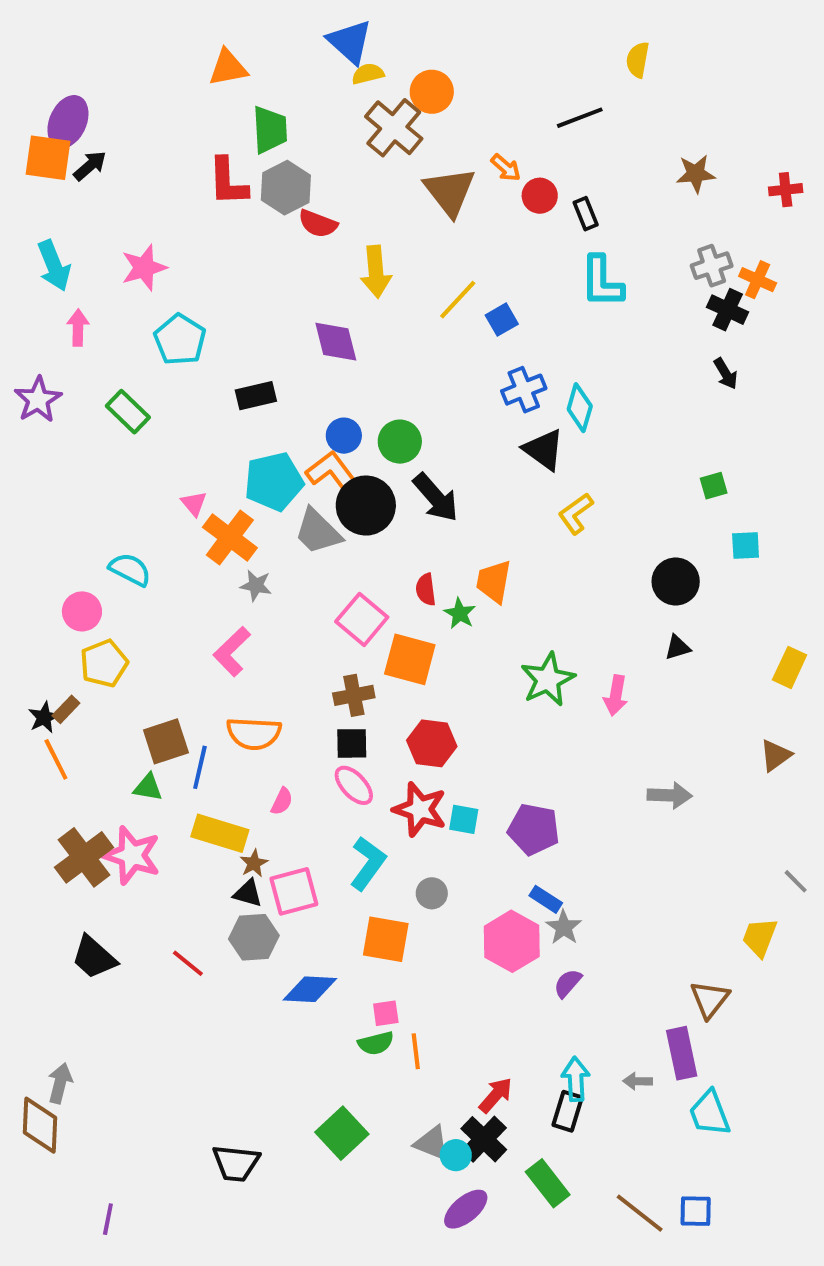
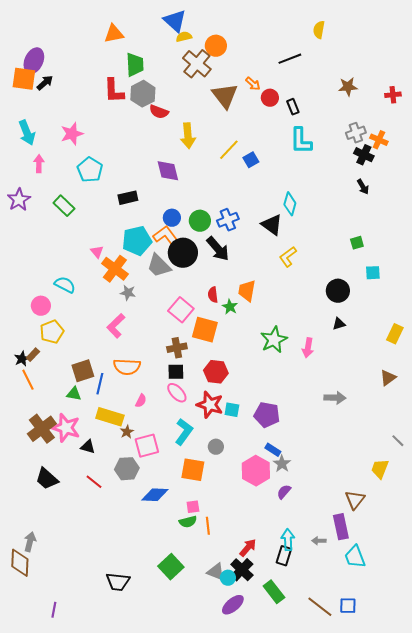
blue cross: (524, 390) -> (228, 220), moved
black triangle: (248, 893) -> (88, 447), moved

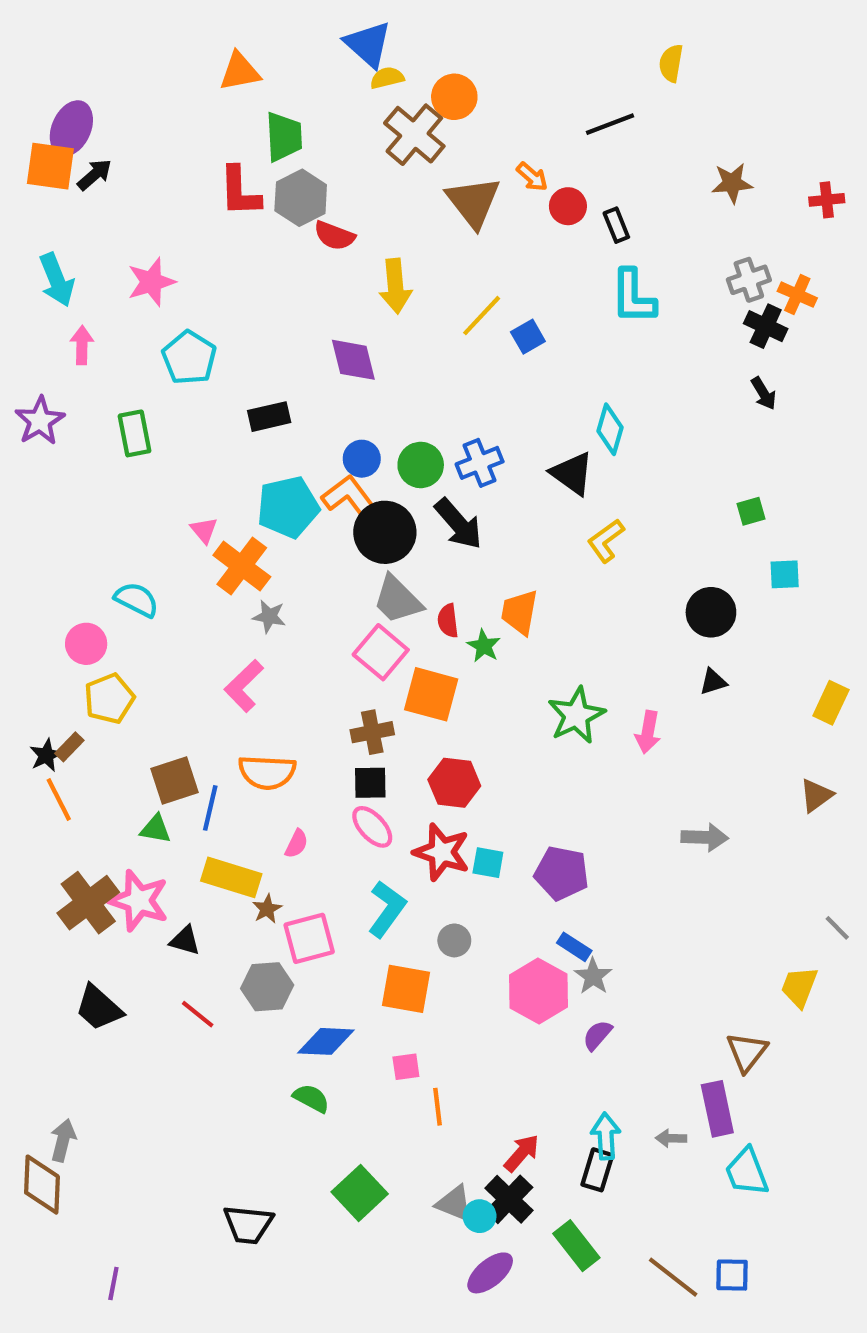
green rectangle: (64, 206) -> (135, 433), turned 35
gray trapezoid: (159, 266) -> (398, 600), moved
green semicircle: (188, 522) -> (311, 1098), moved, turned -138

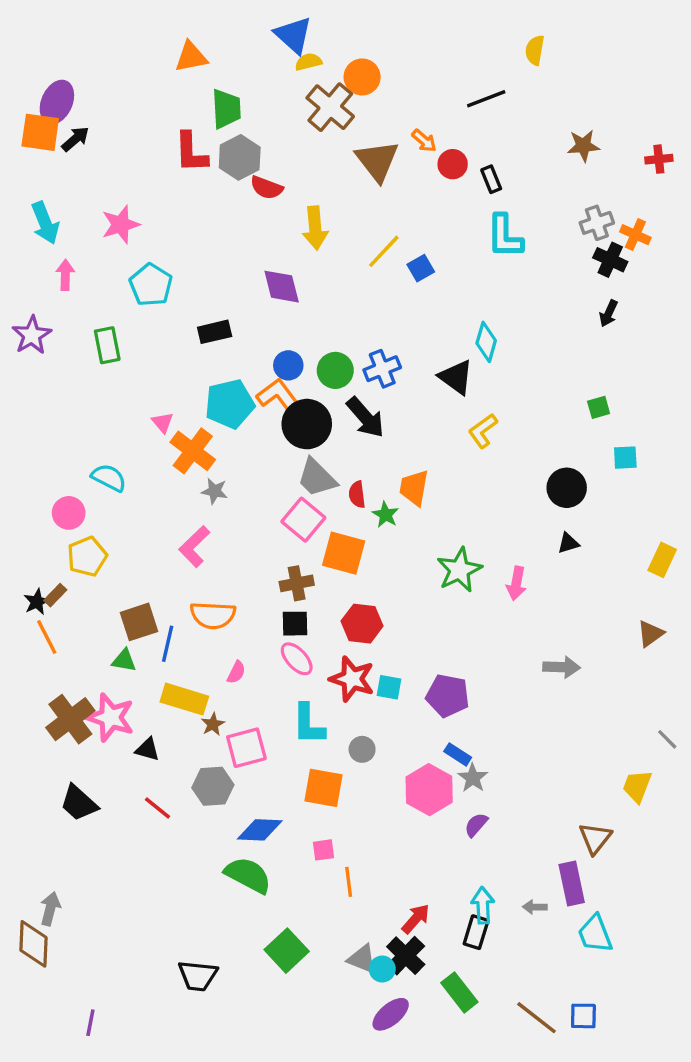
black arrow: (764, 393) -> (609, 313), turned 56
cyan L-shape: (387, 909) -> (308, 724), turned 144
green semicircle: (311, 1098) -> (248, 875), size x1.6

